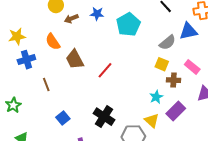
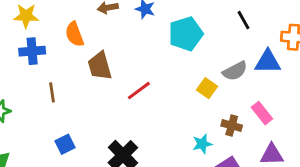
yellow square: (162, 64) -> (207, 88), moved

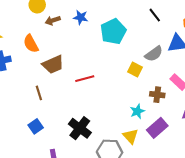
brown trapezoid: (100, 66) -> (53, 65), turned -90
red line: (139, 91) -> (85, 79), turned 30
brown line: (52, 92) -> (39, 93), moved

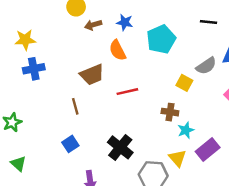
black line: (155, 15) -> (208, 22), turned -48
orange semicircle: (31, 44) -> (118, 50), moved
brown cross: (157, 95) -> (170, 112), moved

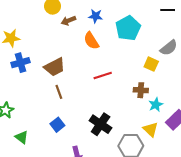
brown trapezoid: (92, 75) -> (55, 67), moved
green triangle: (18, 164) -> (22, 137), moved

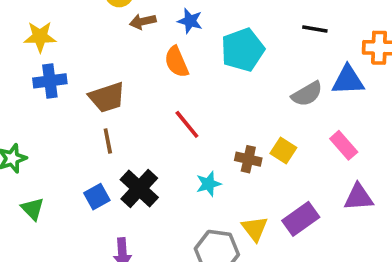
yellow square: (151, 64) -> (283, 151), moved
red line: (103, 76) -> (187, 124), turned 60
cyan star: (156, 105) -> (209, 184), moved
black cross: (101, 124) -> (139, 188), moved

